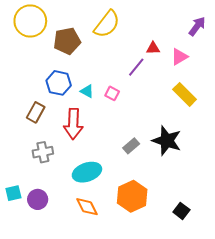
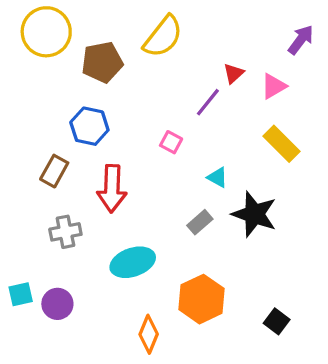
red triangle: (153, 48) -> (233, 73), turned -40
cyan triangle: (87, 91) -> (217, 177), moved
orange diamond: (87, 207) -> (149, 334), moved, turned 50

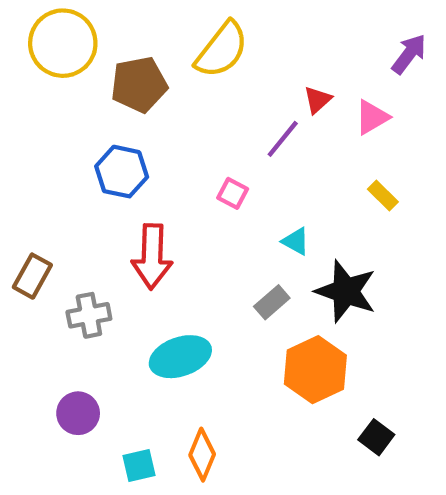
yellow rectangle: (282, 144) -> (383, 196), size x0.6
brown rectangle: (54, 171) -> (32, 276), moved
cyan square: (21, 294) -> (139, 465), moved
orange hexagon: (201, 299) -> (315, 370), moved

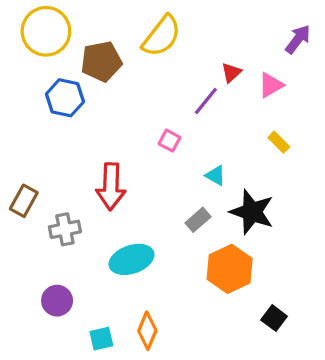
blue hexagon: (122, 172) -> (65, 98), moved

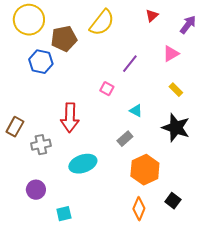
red triangle: (231, 72) -> (152, 16), moved
black star: (252, 212) -> (176, 128), moved
orange diamond: (147, 331) -> (139, 209), moved

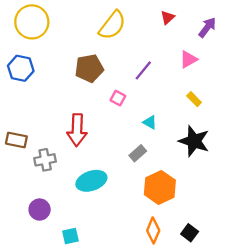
brown pentagon: (64, 39) -> (89, 68), moved
blue hexagon: (41, 62) -> (21, 68), moved
brown rectangle: (15, 127) -> (16, 140), turned 72
black square: (173, 201) -> (190, 233), moved

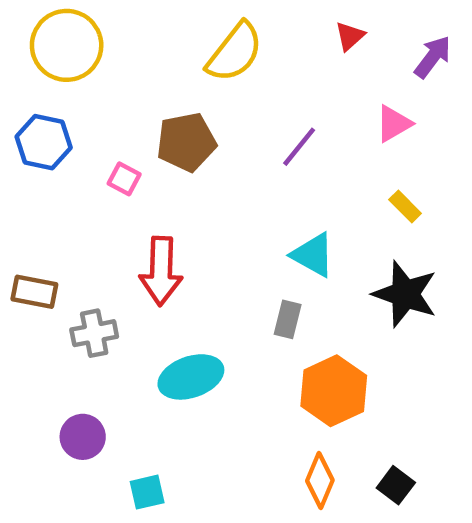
pink square: (118, 98) -> (124, 179), moved
cyan triangle: (150, 122) -> (313, 255), size x1.5
gray rectangle: (138, 153) -> (288, 319), turned -35

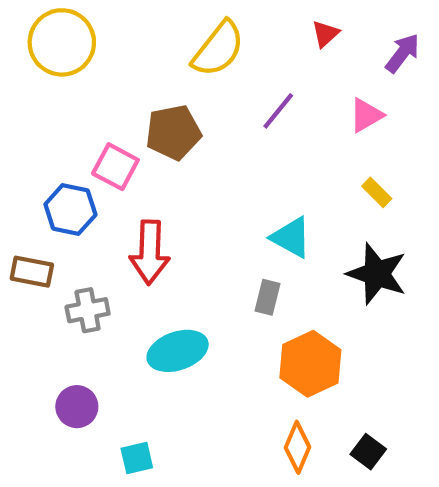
blue hexagon: (44, 142) -> (70, 209), moved
purple line: (299, 147) -> (278, 111), moved
pink square: (124, 179) -> (115, 167), size x1.5

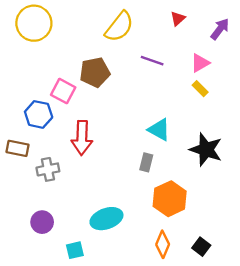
purple line: (278, 111) -> (152, 61), turned 70
yellow rectangle: (377, 192) -> (200, 89), moved
cyan ellipse: (178, 351) -> (106, 219), moved

